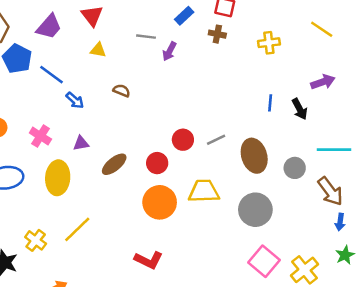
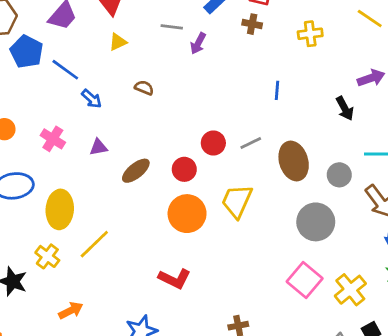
yellow triangle: (98, 50) -> (118, 42), turned -35
blue line: (270, 103) -> (277, 90), moved
yellow ellipse: (58, 178) -> (60, 209), moved
yellow trapezoid: (204, 191) -> (237, 201), turned -64
gray circle: (255, 210) -> (316, 222), moved

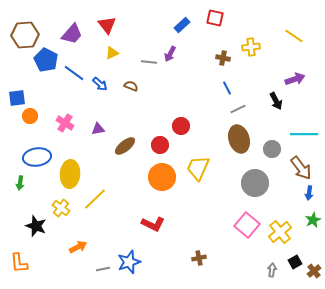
brown cross: (252, 24) -> (223, 58), moved
gray line: (172, 27) -> (149, 62), moved
blue line: (277, 90) -> (227, 88), turned -32
blue arrow: (92, 99) -> (100, 84), moved
gray line: (251, 143) -> (238, 109), moved

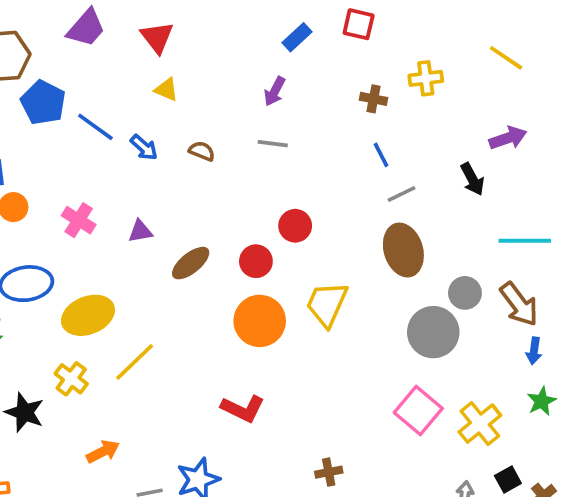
purple trapezoid: (72, 34) -> (86, 28), moved
yellow triangle: (112, 53) -> (166, 90), turned 48
gray line: (149, 62) -> (273, 144), moved
gray circle: (272, 149) -> (465, 293), moved
yellow ellipse: (70, 174) -> (88, 315), turned 64

